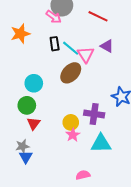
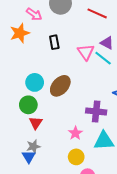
pink arrow: (54, 17) -> (34, 14), moved
cyan line: (71, 48) -> (103, 58), moved
brown ellipse: (71, 73) -> (60, 86), moved
yellow circle: (71, 122) -> (76, 157), moved
gray star: (22, 146) -> (33, 146), moved

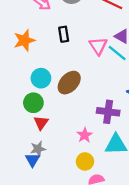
orange star: (20, 33) -> (24, 40), moved

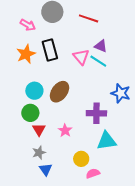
black rectangle: (64, 34) -> (50, 50), size x1.5
orange star: (24, 40) -> (26, 54), moved
pink star: (85, 135) -> (65, 130), moved
blue triangle: (33, 160) -> (46, 169), moved

